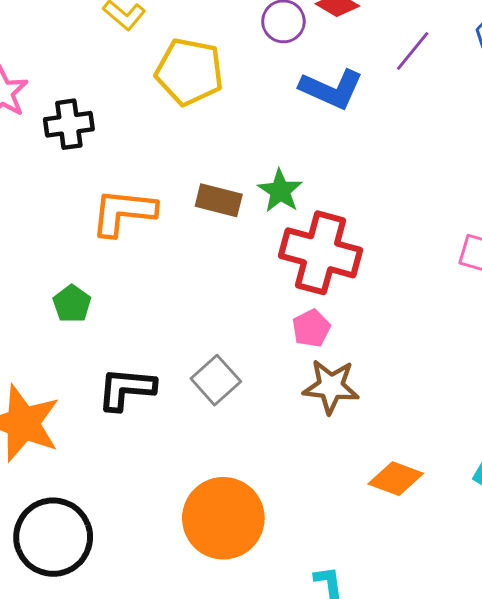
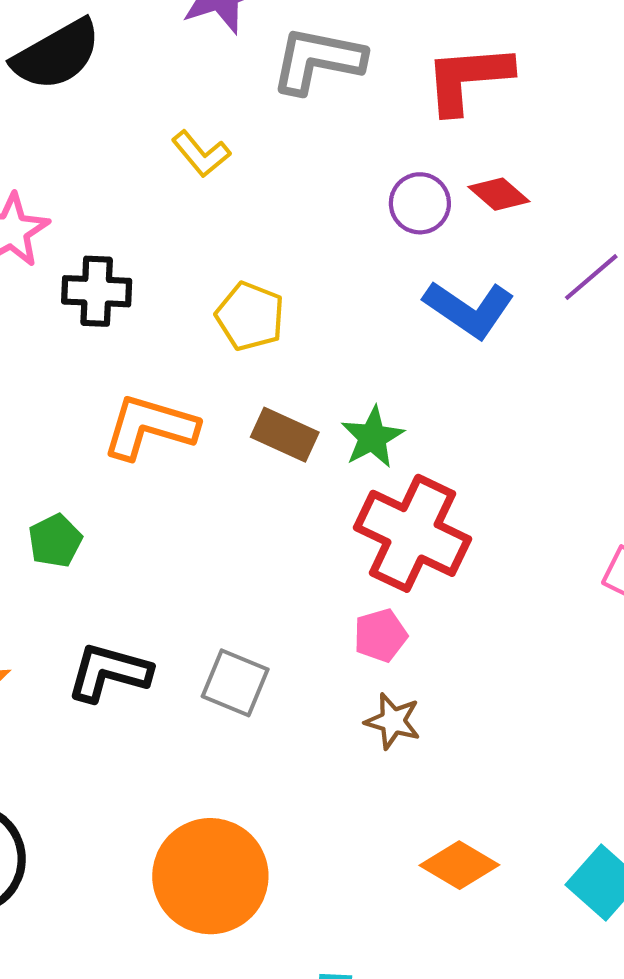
yellow pentagon: (189, 72) -> (250, 316), moved, size x0.7
gray square: (216, 380) -> (235, 683), turned -36
brown star: (331, 387) -> (393, 721), size x0.7

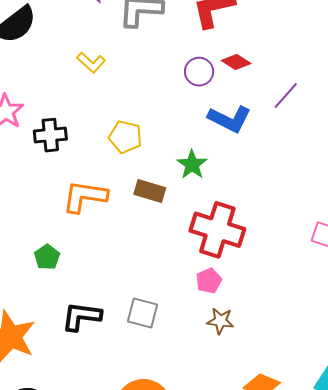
green star: (372, 437) -> (192, 165), moved

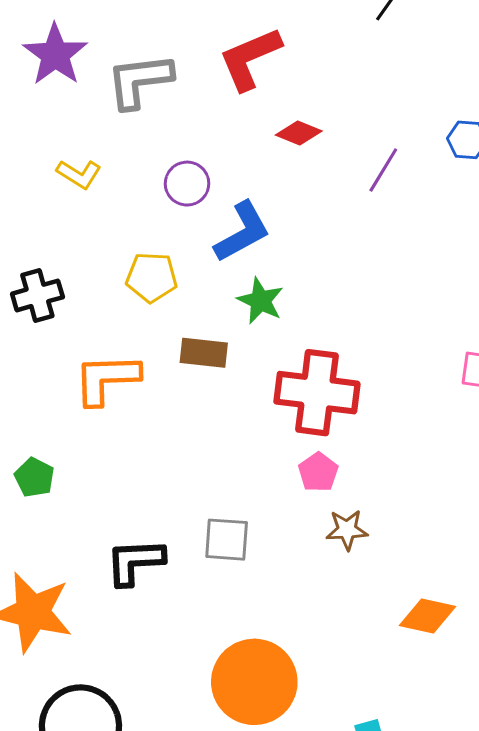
purple circle: (199, 72) -> (187, 184), moved
blue L-shape: (230, 119) -> (242, 232), moved, turned -45
green pentagon: (47, 257) -> (34, 477), moved

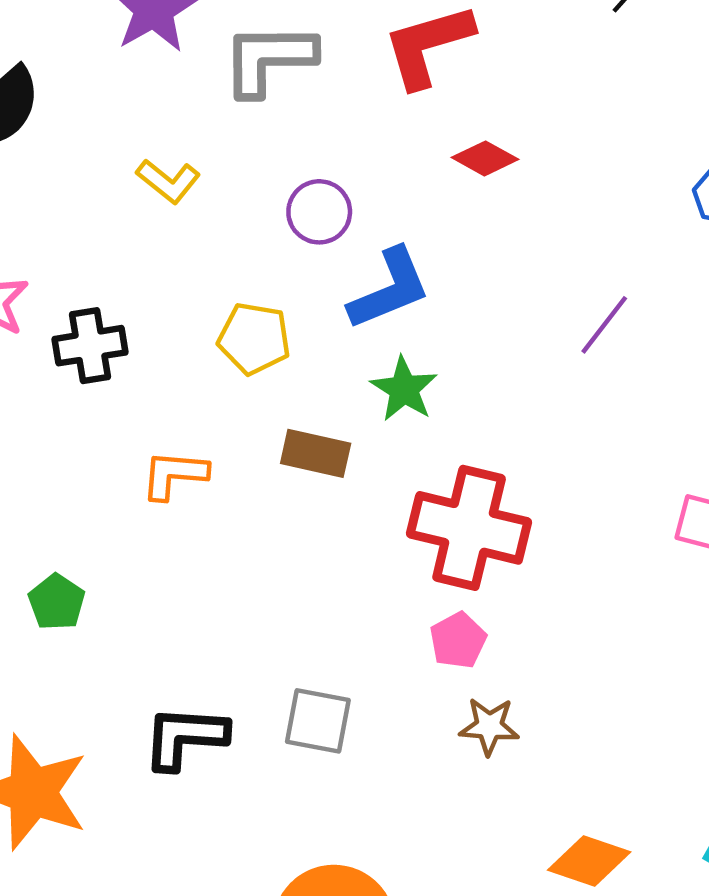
purple line: (383, 170) -> (604, 325), moved
orange L-shape: (107, 379) -> (174, 475), size x0.7

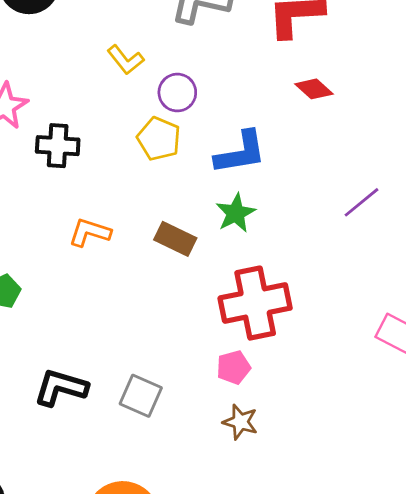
purple circle: (319, 212) -> (177, 93), moved
yellow pentagon: (254, 338) -> (159, 139), moved
red cross: (469, 528) -> (255, 303), turned -38

